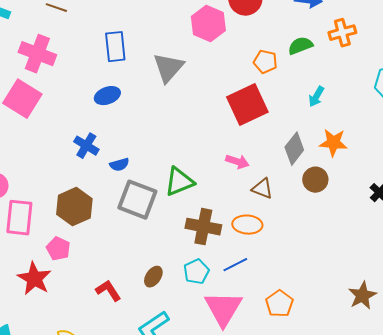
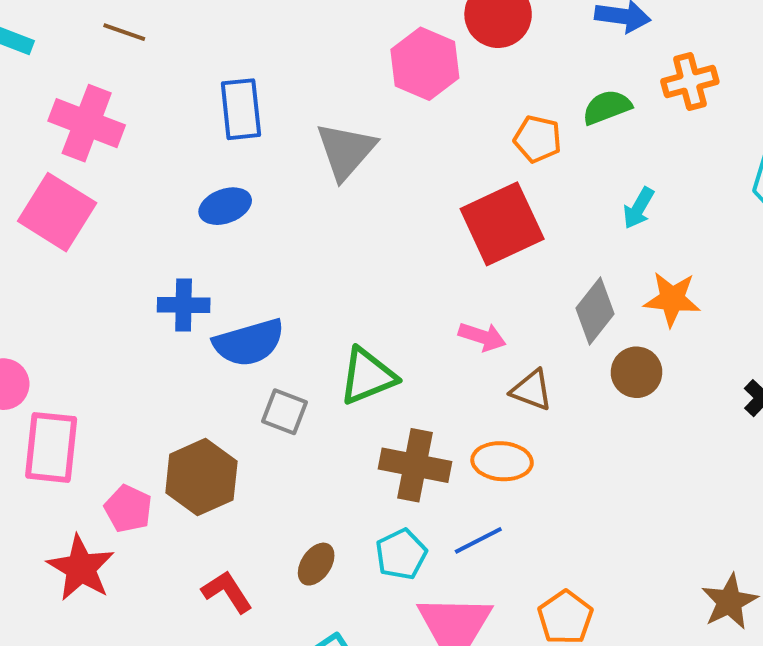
blue cross: (86, 146) -> (184, 305), turned -30
blue semicircle: (119, 165) -> (249, 343), size x1.8
gray square: (137, 200) -> (284, 412), size x0.6
brown hexagon: (74, 207) -> (201, 477), moved

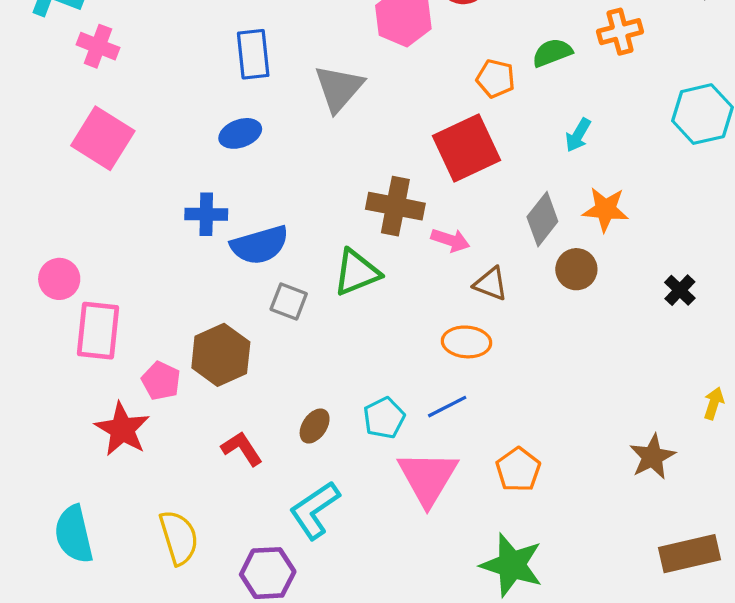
pink cross: (87, 123) -> (98, 46), moved, size x0.7
brown cross: (415, 465) -> (395, 206), moved

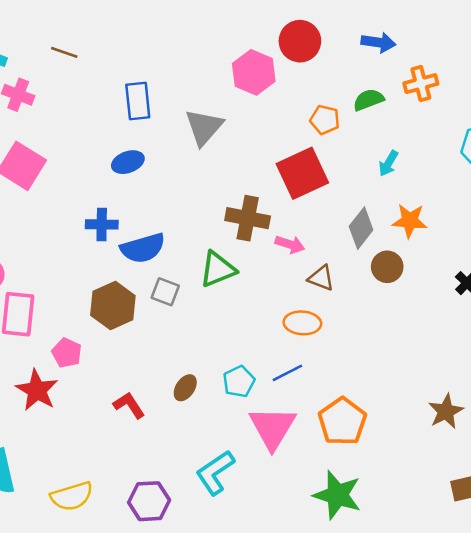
brown hexagon: (221, 355) -> (113, 305), moved
orange pentagon: (518, 470) -> (342, 421), size x1.4
cyan L-shape: (315, 510) -> (215, 473), moved
yellow semicircle: (179, 537) -> (72, 496), moved, turned 90

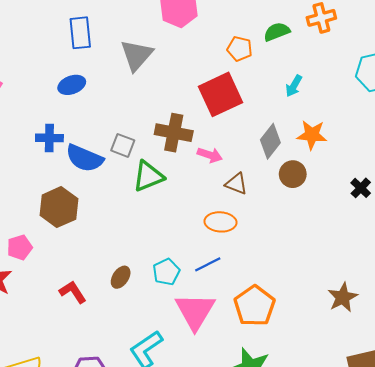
blue semicircle: (143, 248) -> (84, 158), turned 39
gray square: (165, 292) -> (123, 145), moved
pink pentagon: (67, 353) -> (20, 247), turned 30

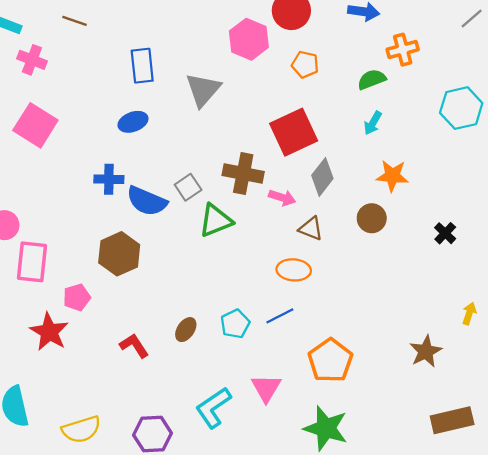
green semicircle: (277, 32) -> (372, 79), moved
orange pentagon: (240, 49) -> (305, 64), moved
gray diamond: (270, 141) -> (322, 177), moved
gray square: (123, 145) -> (188, 187), turned 35
pink triangle: (195, 311) -> (266, 388), moved, size x0.7

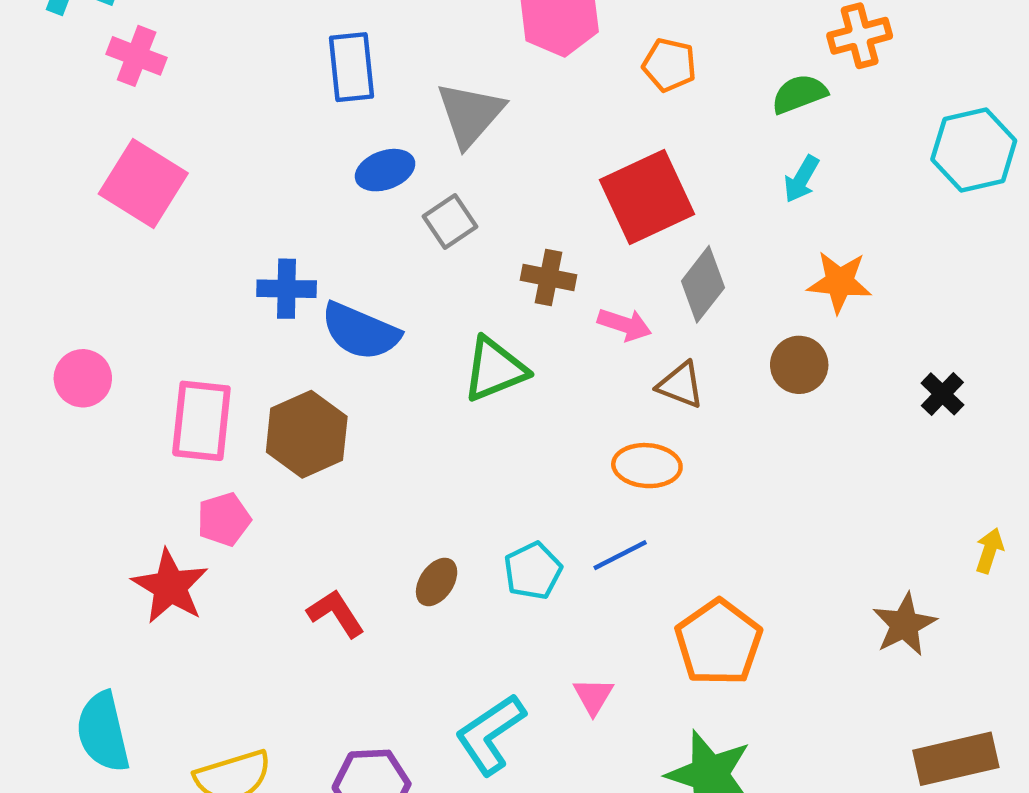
blue ellipse: (133, 122) -> (385, 170), moved
brown cross: (243, 173) -> (548, 278), size x0.7
gray square: (188, 187) -> (450, 222), moved
pink rectangle: (32, 262) -> (201, 421), moved
pink triangle: (266, 388) -> (593, 696), size x0.7

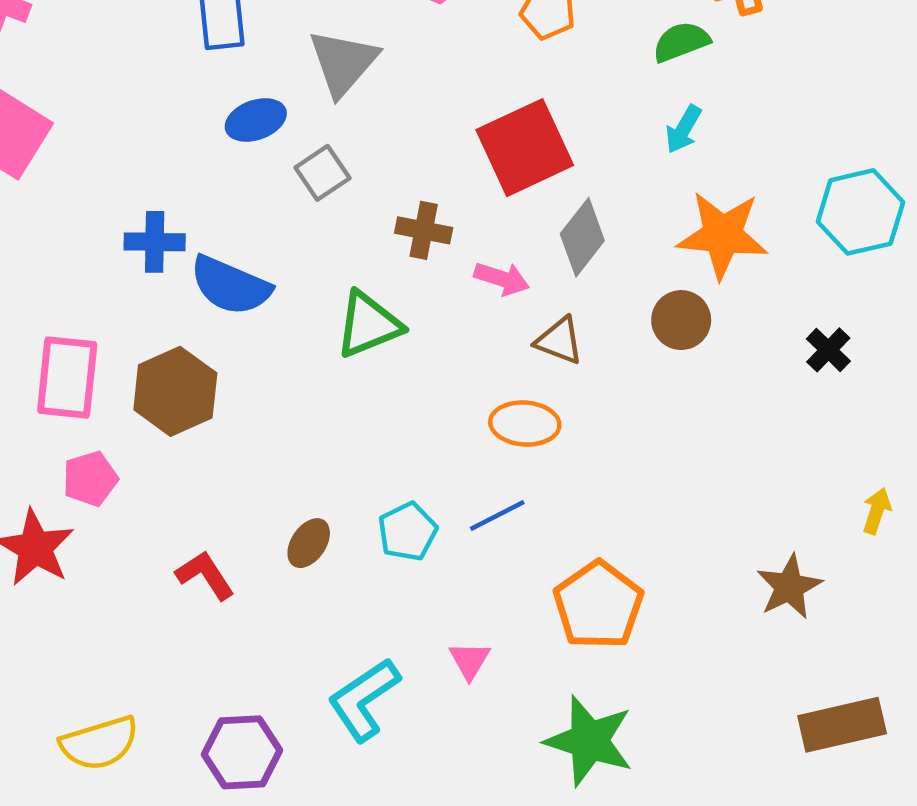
cyan hexagon: (974, 150) -> (861, 212), moved
orange star: (839, 282) -> (723, 235), size x1.4

